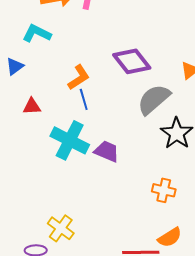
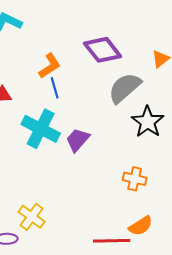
purple trapezoid: (107, 151) -> (78, 140), turned -72

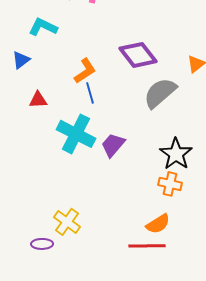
black star: (148, 122) -> (176, 154), moved
orange semicircle: (141, 226) -> (158, 224), moved

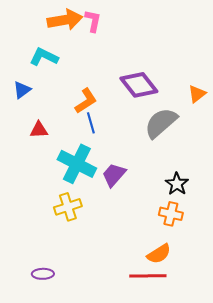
black star: (176, 154) -> (177, 184), size x0.7
yellow cross: (67, 222) -> (68, 207), moved, turned 36

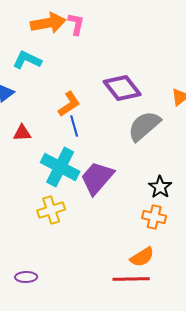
purple trapezoid: (114, 175) -> (97, 178), size x1.4

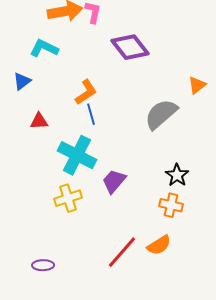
purple diamond: (122, 88) -> (130, 47), moved
purple trapezoid: (97, 178) -> (114, 181), moved, size x0.7
red line: (131, 279) -> (122, 252), moved, turned -48

